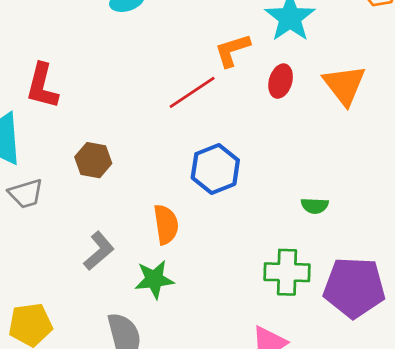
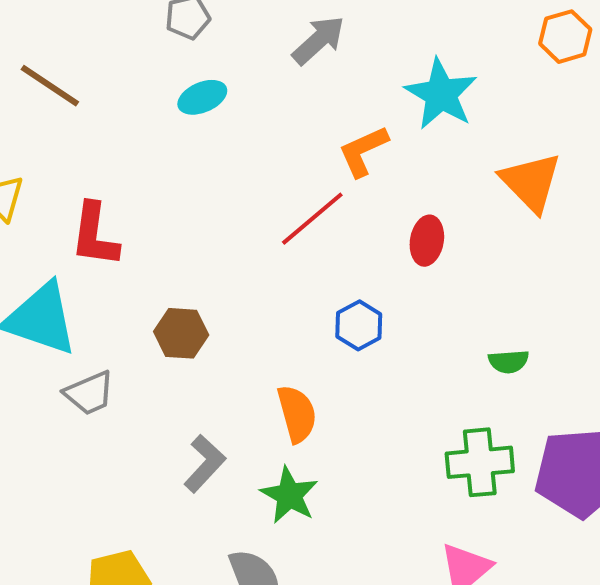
red ellipse: (281, 81) -> (427, 241), moved
blue hexagon: (215, 169) -> (359, 325), size x0.7
green star: (154, 279) -> (289, 495), turned -30

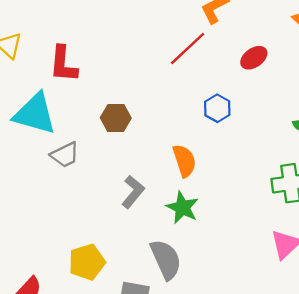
red ellipse: (427, 241) -> (254, 58), turned 48

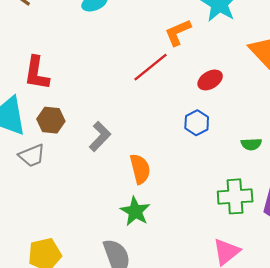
blue hexagon: (217, 108) -> (197, 123), moved
brown hexagon: (116, 118) -> (51, 120), moved
gray L-shape: (133, 192) -> (100, 136), moved

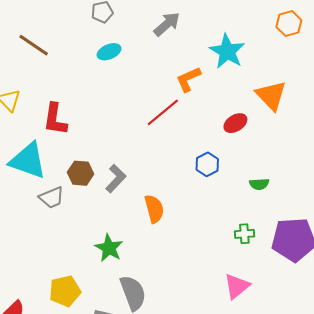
red ellipse: (210, 80) -> (235, 123), moved
brown hexagon: (51, 120) -> (81, 173), moved
green cross: (235, 196) -> (244, 234), size x0.6
green star: (135, 211) -> (109, 248), moved

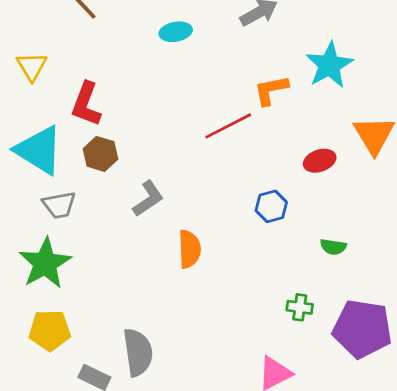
brown hexagon: (81, 173) -> (100, 154), moved
green star: (109, 248) -> (45, 263), moved, size x1.4

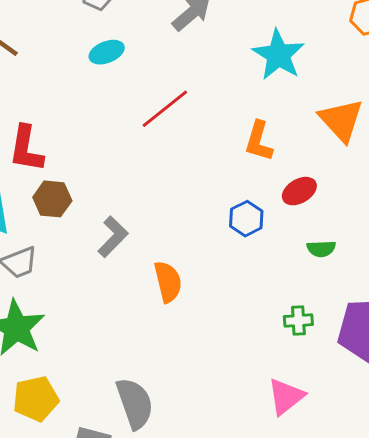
orange L-shape: (271, 90) -> (259, 141), moved, turned -51
red line: (228, 126) -> (165, 109), moved
red ellipse: (320, 161) -> (299, 191), moved

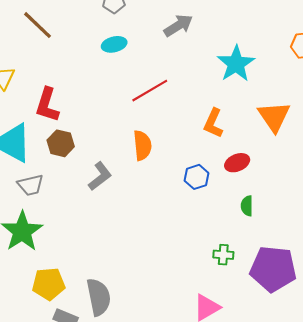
green semicircle: (321, 249) -> (247, 206), turned 84
orange semicircle: (168, 282) -> (142, 145), moved
yellow pentagon: (36, 399) -> (49, 284), moved

